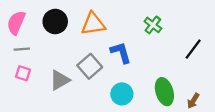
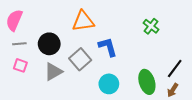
black circle: (55, 22) -> (49, 44), moved
green cross: (153, 25) -> (151, 26), moved
black line: (193, 49) -> (175, 69), moved

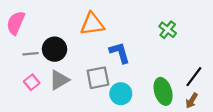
gray line: (19, 44) -> (31, 54), moved
gray square: (80, 59) -> (98, 78), moved, turned 30
pink square: (20, 65) -> (32, 82), moved, turned 32

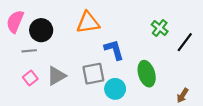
black circle: (55, 49) -> (41, 30), moved
black line: (194, 77) -> (185, 42), moved
green ellipse: (163, 91) -> (147, 74), moved

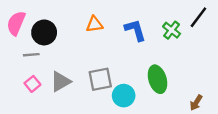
orange triangle: (88, 23) -> (94, 24), size x0.7
black line: (185, 42) -> (198, 17), moved
blue L-shape: (114, 50) -> (135, 30), moved

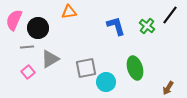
orange triangle: (94, 24) -> (69, 12), moved
gray triangle: (60, 82) -> (50, 59), moved

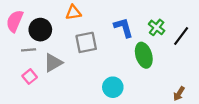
black line: (170, 15) -> (181, 36), moved
gray square: (86, 68) -> (86, 42), moved
green ellipse: (135, 68) -> (144, 55), moved

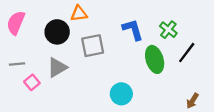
black circle: (40, 30) -> (57, 32), moved
black line: (181, 36) -> (187, 53), moved
gray line: (29, 50) -> (17, 64), moved

